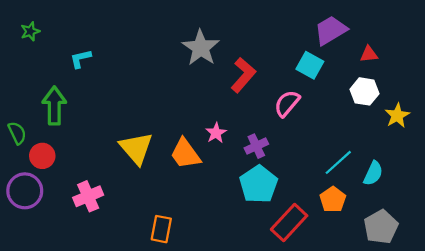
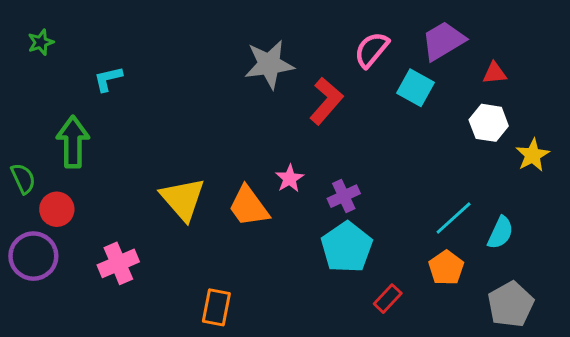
gray star: (201, 48) -> (269, 64), turned 30
pink semicircle: (287, 103) -> (372, 50), moved
red rectangle: (289, 223) -> (388, 299), size x0.6

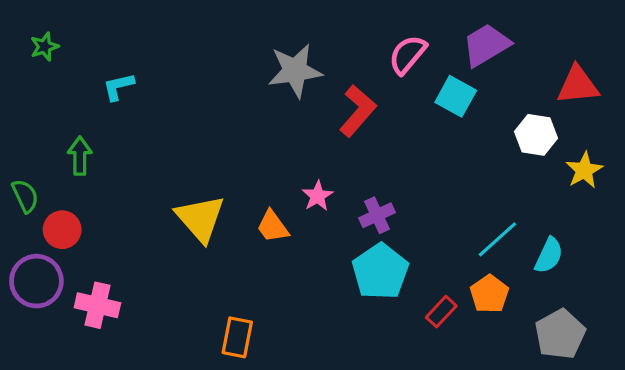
red triangle: (495, 73) -> (578, 85), moved, size x1.6
green arrow: (73, 142) -> (80, 156), size x0.7
orange trapezoid: (249, 206) -> (273, 226), size x0.7
pink cross: (118, 263) -> (97, 305), moved, turned 36
red rectangle: (388, 299) -> (441, 312), moved

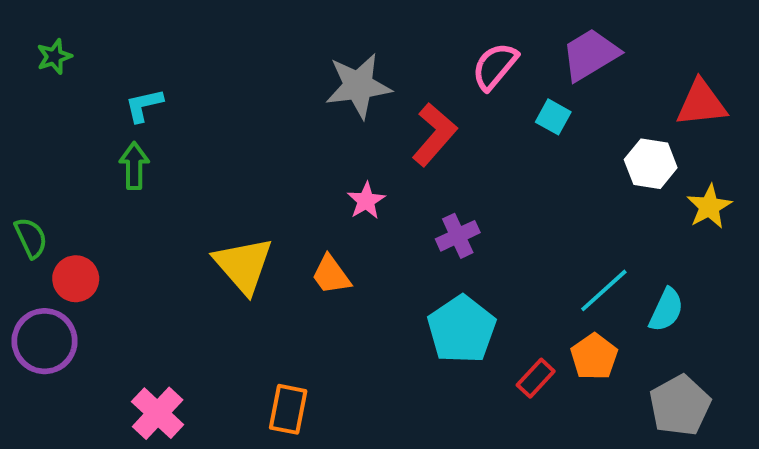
cyan square: (456, 96) -> (553, 117), size x0.7
green arrow: (80, 156) -> (134, 166), moved
pink star: (318, 196) -> (366, 201), moved
purple cross: (377, 215) -> (458, 236), moved
pink cross: (97, 305) -> (158, 413), moved, turned 30

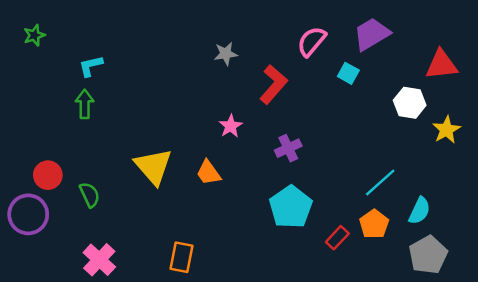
gray star: (358, 86) -> (226, 54), size x0.6
green semicircle: (31, 238) -> (90, 195), moved
cyan semicircle: (666, 310) -> (419, 211), moved

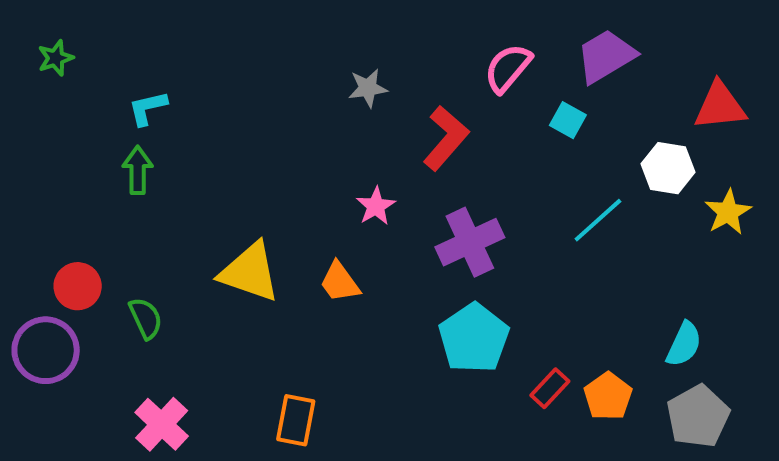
purple cross: (288, 148) -> (470, 242), size x1.5
yellow triangle: (153, 167) -> (250, 272), turned -30
cyan line: (380, 182) -> (598, 220), moved
orange pentagon: (374, 224) -> (608, 396), moved

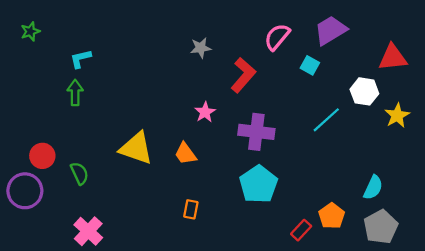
purple cross: (470, 242) -> (256, 132), turned 32
red rectangle: (550, 388) -> (301, 230), moved
orange rectangle: (296, 420) -> (191, 209), moved, size x0.7

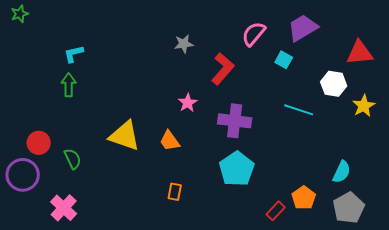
green star: (30, 31) -> (20, 14), moved
cyan line: (326, 120) -> (299, 110), turned 60
pink cross: (88, 231) -> (64, 208), moved

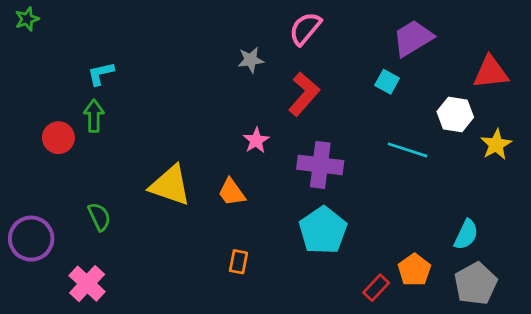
pink semicircle: (254, 34) -> (305, 29), moved
red circle: (39, 143) -> (58, 138), moved

